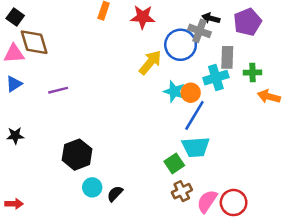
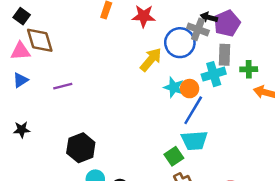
purple pentagon: (247, 22) -> (227, 23), moved

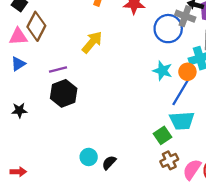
brown diamond: (40, 40) -> (36, 26), turned 44
yellow arrow: (151, 60) -> (92, 42), moved
orange circle: (190, 89) -> (187, 72), moved
black hexagon: (81, 148) -> (64, 93), moved

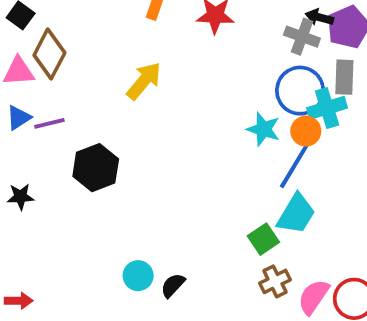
blue circle: (168, 29) -> (300, 91), moved
purple line: (58, 70) -> (49, 123), moved
cyan trapezoid: (182, 121) -> (296, 214), turned -55

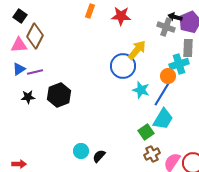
yellow arrow: (144, 81) -> (137, 50), moved
blue circle: (300, 91) -> (123, 66), moved
cyan star: (263, 129) -> (141, 90), moved
black star: (21, 197) -> (28, 97), moved

